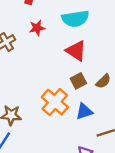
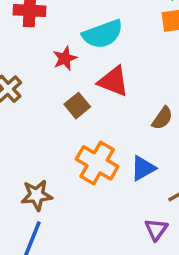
red star: (37, 28) -> (65, 58), moved
brown square: (78, 81) -> (77, 106), moved

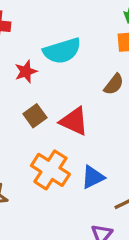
red triangle: (113, 81) -> (74, 121), moved
brown semicircle: (162, 118) -> (114, 84), moved

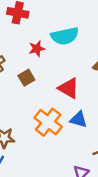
brown square: (35, 116) -> (26, 78), moved
blue triangle: (93, 177) -> (79, 119), moved, turned 36

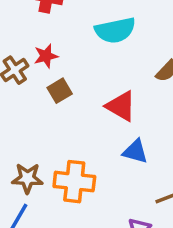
red star: (37, 49) -> (46, 56), moved
orange cross: (48, 122) -> (74, 182), moved, turned -32

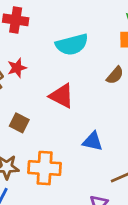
brown square: (60, 91) -> (19, 123), moved, turned -30
red triangle: (121, 106) -> (62, 96), moved

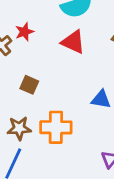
red triangle: (62, 96) -> (73, 42), moved

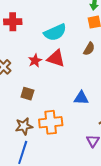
red star: (24, 32) -> (35, 61), moved

